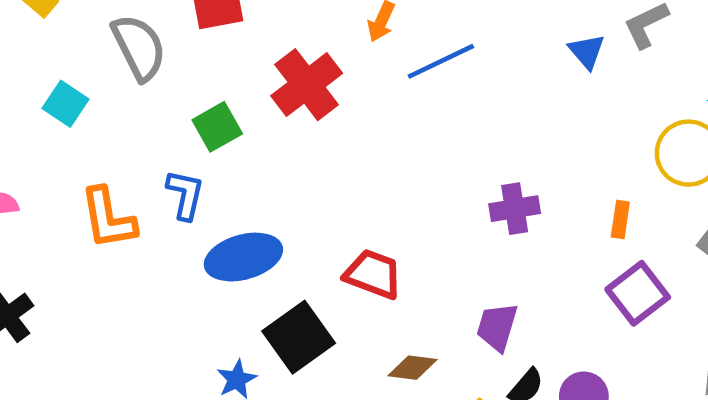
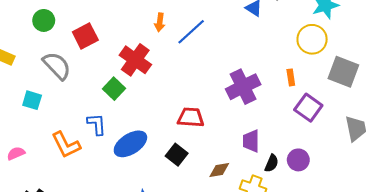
green square: (217, 127) -> (114, 89), moved
purple cross: (515, 209) -> (243, 87), size x1.5
red trapezoid: (373, 274) -> (191, 117), moved
black square: (299, 337) -> (177, 155), moved, size x0.7

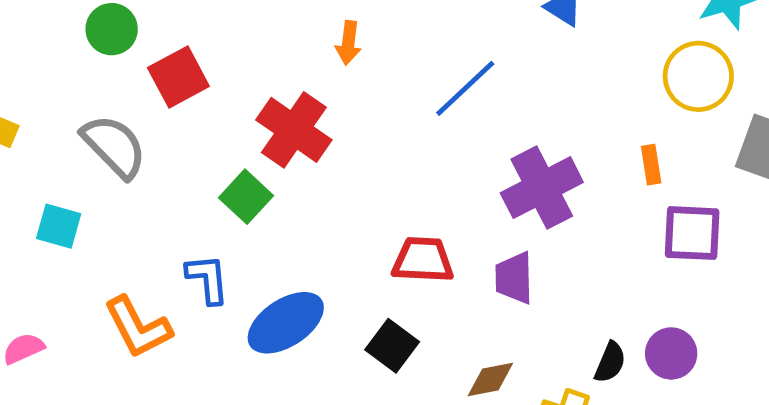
green circle: (44, 20) -> (112, 29), moved
blue line: (191, 32) -> (465, 88), moved
purple square: (308, 108) -> (692, 233), turned -32
purple trapezoid: (251, 141) -> (514, 278), moved

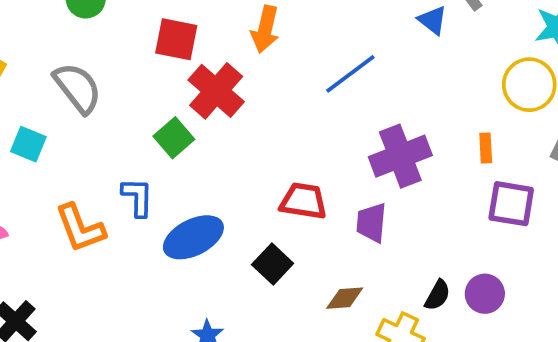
orange arrow: (348, 43) -> (265, 29), size x1.4
red square: (178, 77) -> (176, 39), moved, turned 33

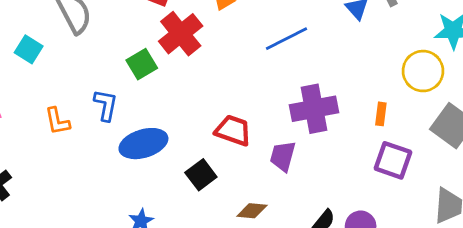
orange L-shape: (80, 228) -> (57, 121), size x0.7

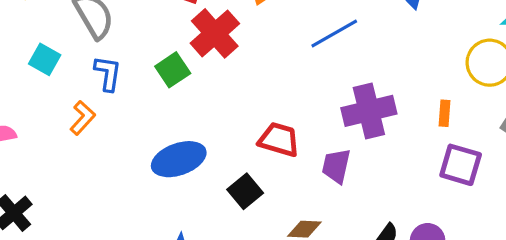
blue L-shape: (106, 105) -> (108, 73), moved
orange L-shape: (57, 121) -> (83, 118), moved, turned -124

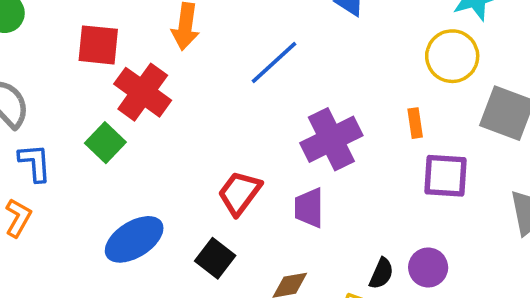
red trapezoid: (279, 140) -> (240, 193), turned -57

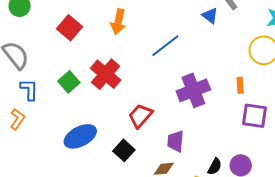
red square: (98, 45) -> (70, 28), turned 30
red cross: (143, 92) -> (106, 74), moved
purple trapezoid: (309, 208) -> (176, 141), moved

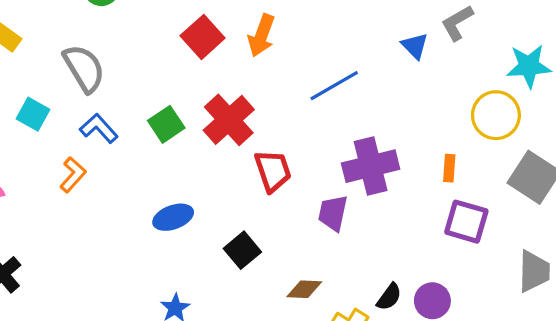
red square: (70, 28) -> (203, 37), moved
blue L-shape: (29, 90) -> (99, 128), turned -50
red trapezoid: (140, 116) -> (273, 171), moved, turned 112
blue ellipse: (80, 136) -> (173, 217), size x0.7
purple trapezoid: (176, 141) -> (333, 213), moved

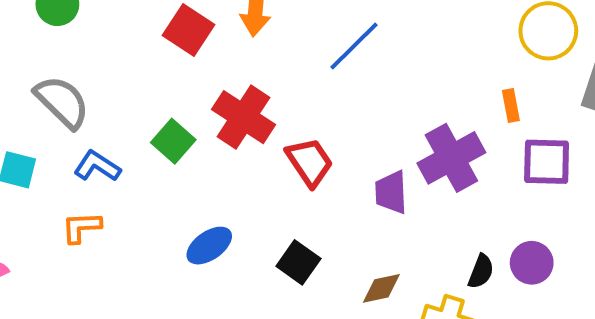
purple cross: (371, 166) -> (451, 158), moved
orange L-shape: (73, 175) -> (81, 227), turned -120

